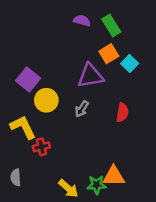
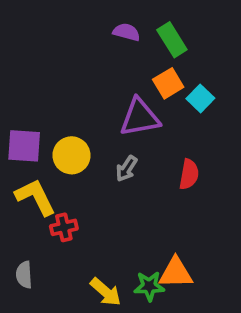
purple square: (28, 79) -> (24, 146), moved, turned -35

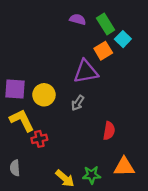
cyan square: (200, 98) -> (123, 39), moved
red semicircle: (189, 174) -> (109, 131), moved
orange triangle: (176, 273) -> (124, 167), moved

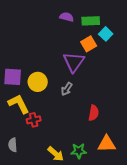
green rectangle: (106, 24) -> (91, 21), turned -60
purple triangle: (86, 72) -> (74, 62), turned -45

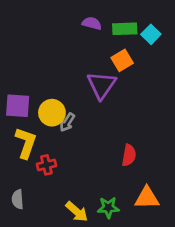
cyan square: (106, 34) -> (151, 34), moved
gray arrow: (67, 89) -> (67, 122), moved
yellow L-shape: (19, 104) -> (26, 143), turned 45

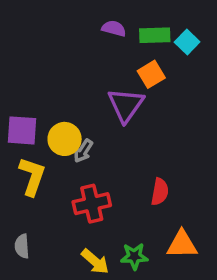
red cross: (46, 165) -> (92, 204), moved, size x1.5

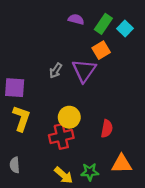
green rectangle: (155, 35) -> (103, 24), turned -54
yellow circle: (65, 139) -> (69, 117), moved
gray arrow: (83, 151) -> (56, 71), moved

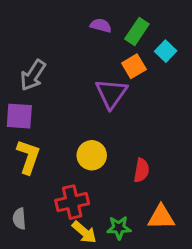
cyan square: (125, 28) -> (166, 51), moved
gray arrow: (56, 71) -> (33, 75), moved, size x1.5
red cross: (61, 137) -> (72, 202), moved

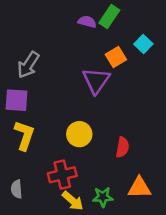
green rectangle: (137, 32) -> (109, 17), moved

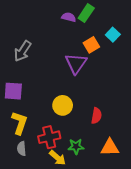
purple square: (17, 100) -> (13, 91), moved
yellow L-shape: (24, 135) -> (19, 123), moved
gray semicircle: (17, 189) -> (22, 148), moved
green star: (103, 197) -> (76, 146), moved

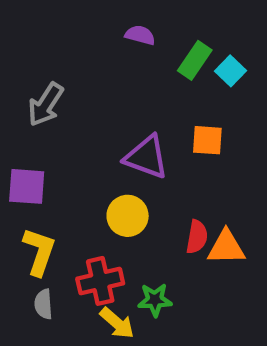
green rectangle: (86, 13) -> (195, 60), moved
orange square: (91, 45) -> (207, 140), moved, turned 35
purple triangle: (76, 63) -> (146, 157), moved, turned -45
orange triangle: (110, 147) -> (226, 247), moved

